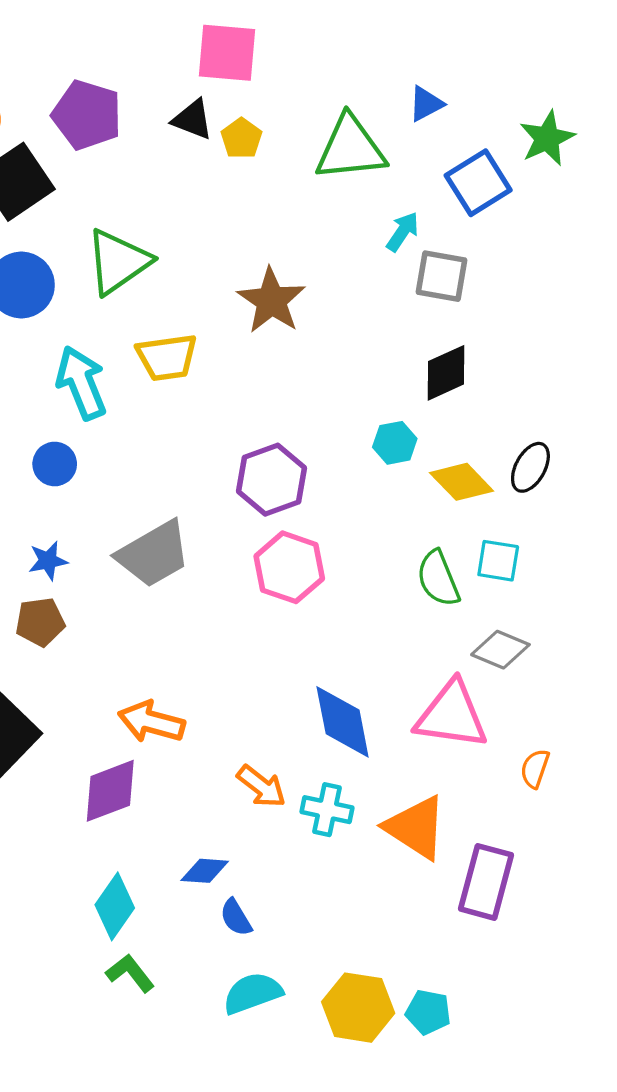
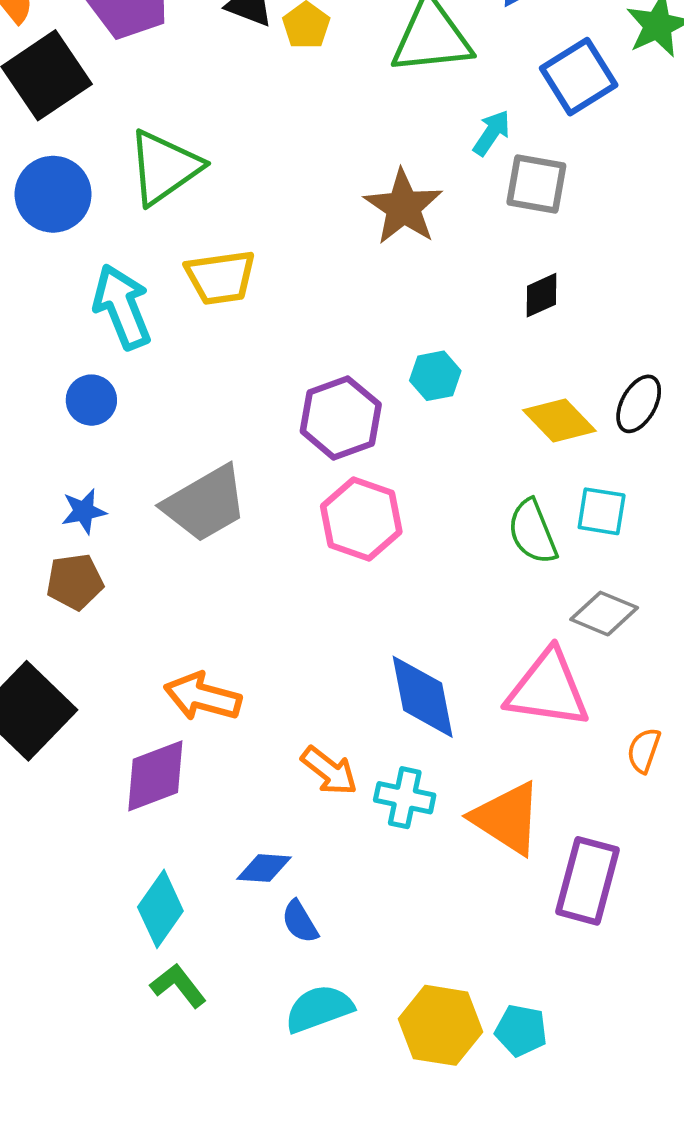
brown star: (271, 301) -> (403, 207), moved
black diamond: (446, 373) -> (541, 295), size x0.7
cyan hexagon: (395, 443) -> (435, 376), moved

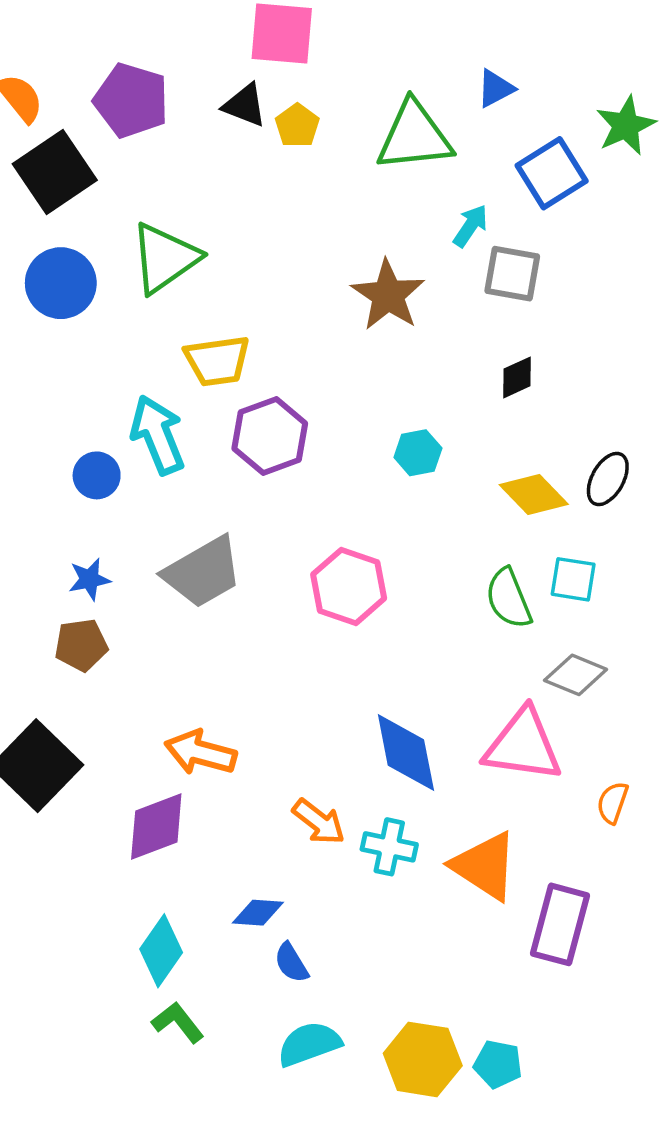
cyan arrow: (122, 307) -> (158, 435), moved
purple hexagon: (341, 418) -> (270, 436), moved

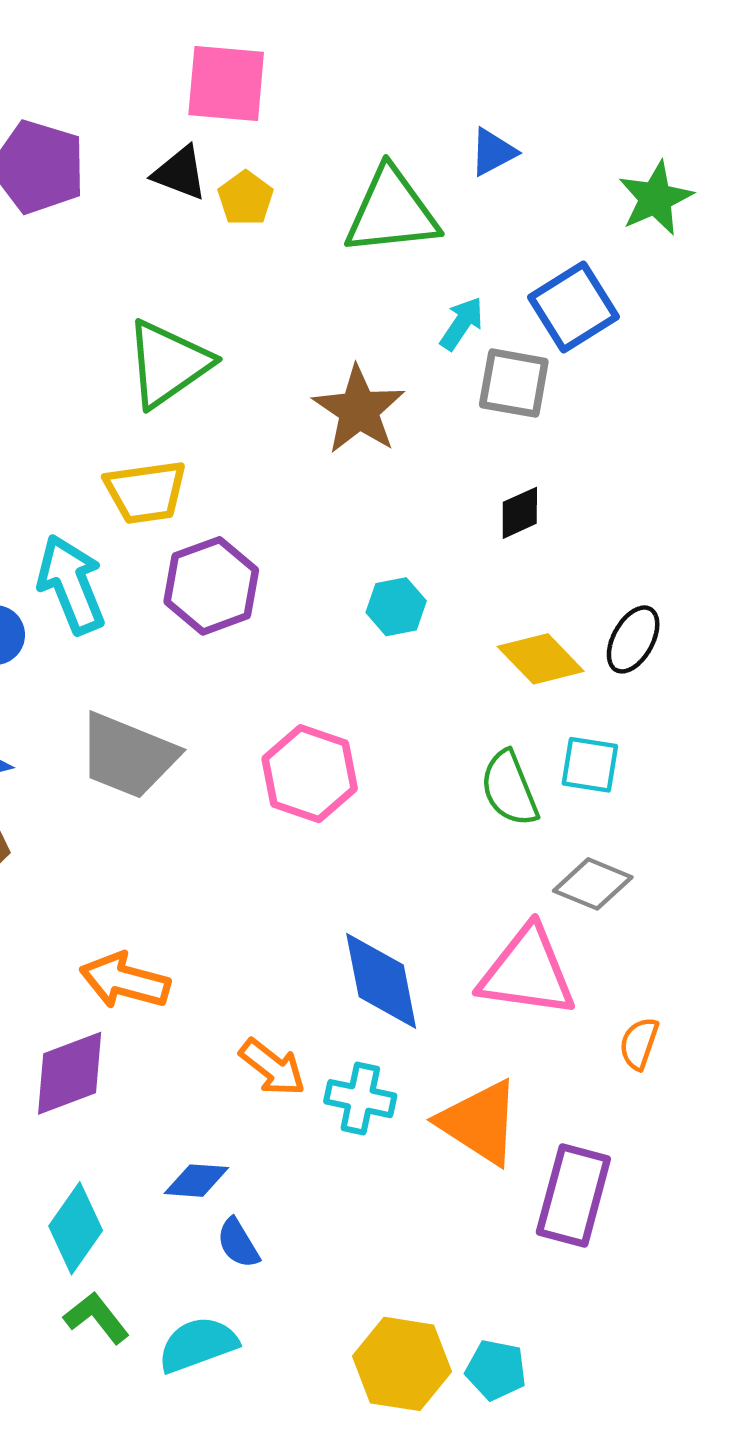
blue square: (552, 173) -> (573, 307), moved
green triangle: (165, 258) -> (168, 364), moved
gray trapezoid: (203, 572) -> (128, 756), turned 52
cyan semicircle: (309, 1044) -> (198, 1345), moved

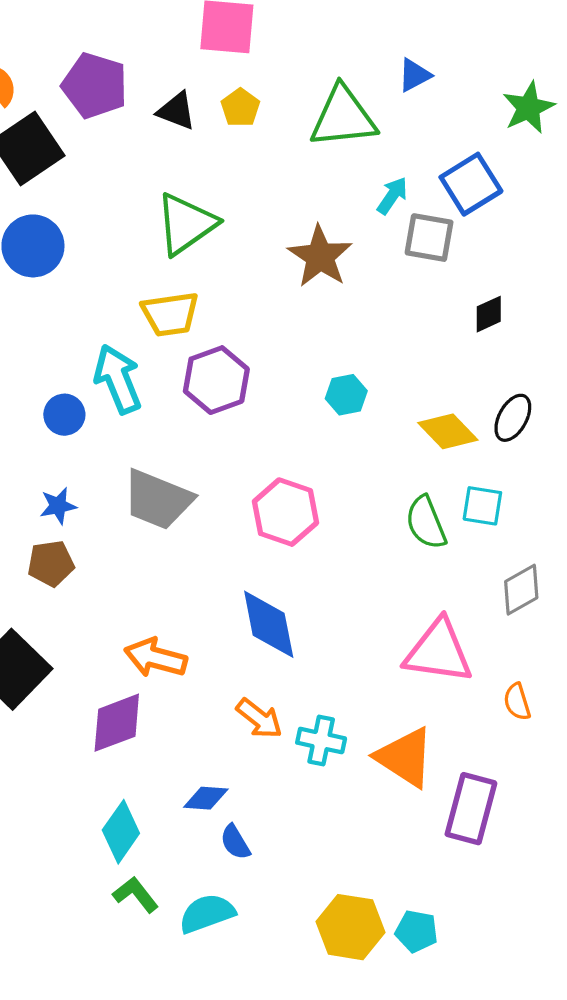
black triangle: (180, 173) -> (177, 111), moved
black diamond: (520, 513) -> (489, 314), moved
gray diamond: (593, 884) -> (521, 590), moved, turned -52
blue diamond: (381, 981) -> (269, 624), moved
orange semicircle: (639, 1043) -> (517, 702), turned -36

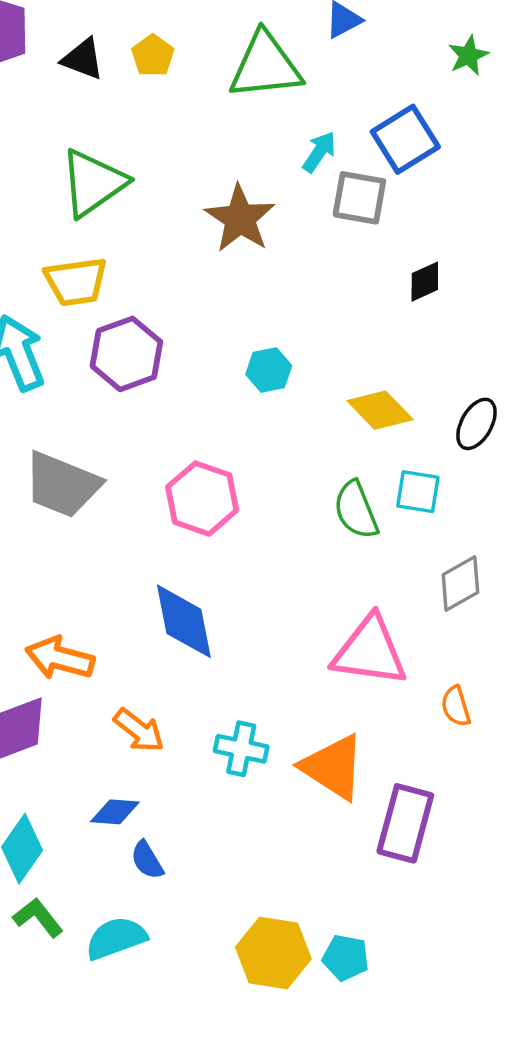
green star: (529, 108) -> (468, 55), size x0.7
black ellipse: (513, 418) -> (476, 424), moved
orange arrow: (259, 718) -> (139, 730), moved

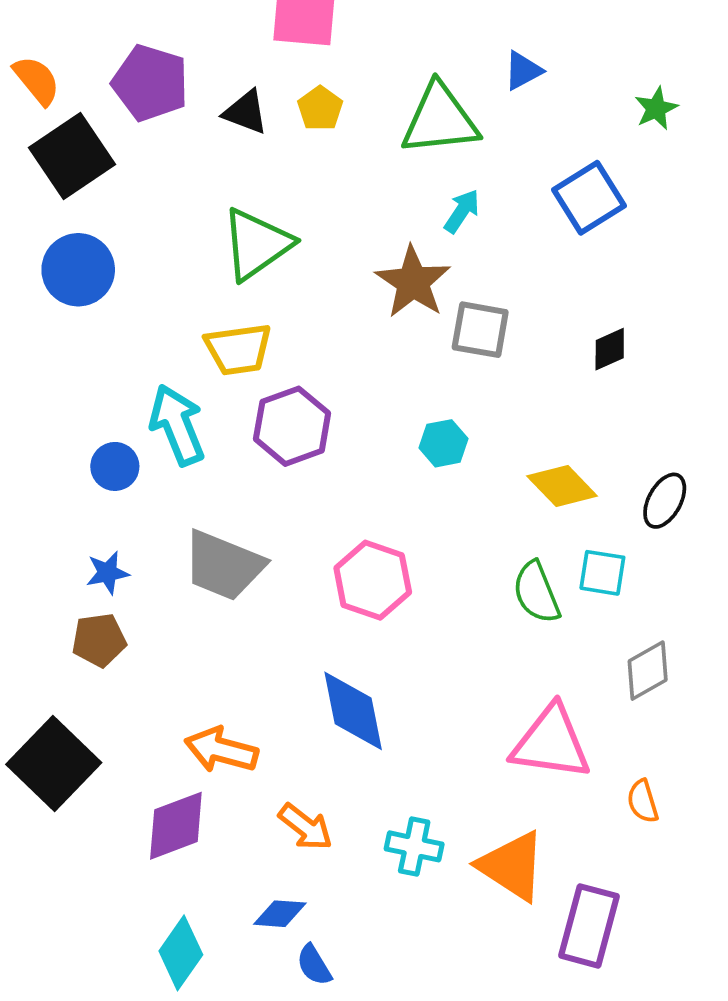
cyan arrow: (319, 152) -> (462, 211), moved
gray square: (359, 198) -> (480, 330), moved

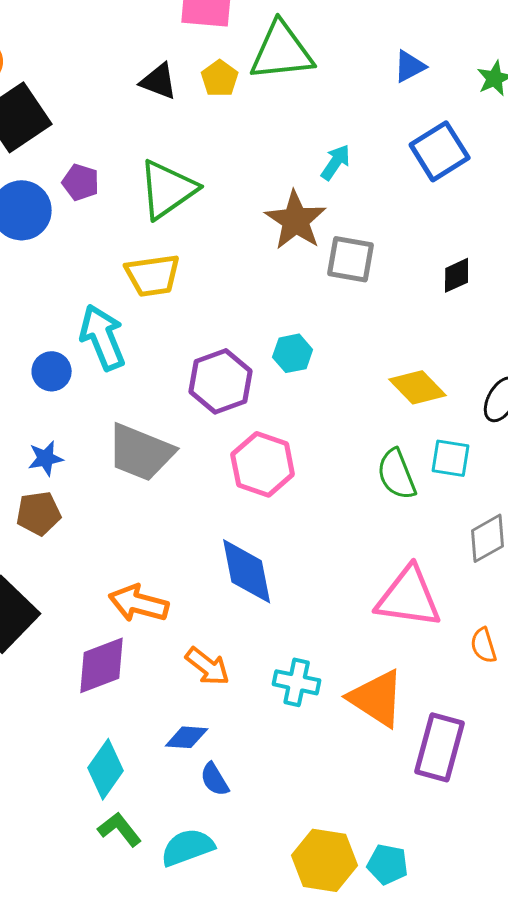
blue triangle: (523, 71) -> (410, 66), moved
purple pentagon: (150, 83) -> (81, 182), moved, size x0.6
green triangle: (440, 119) -> (282, 51), moved
purple hexagon: (292, 426) -> (221, 381), moved
cyan hexagon: (444, 443) -> (293, 353), moved

